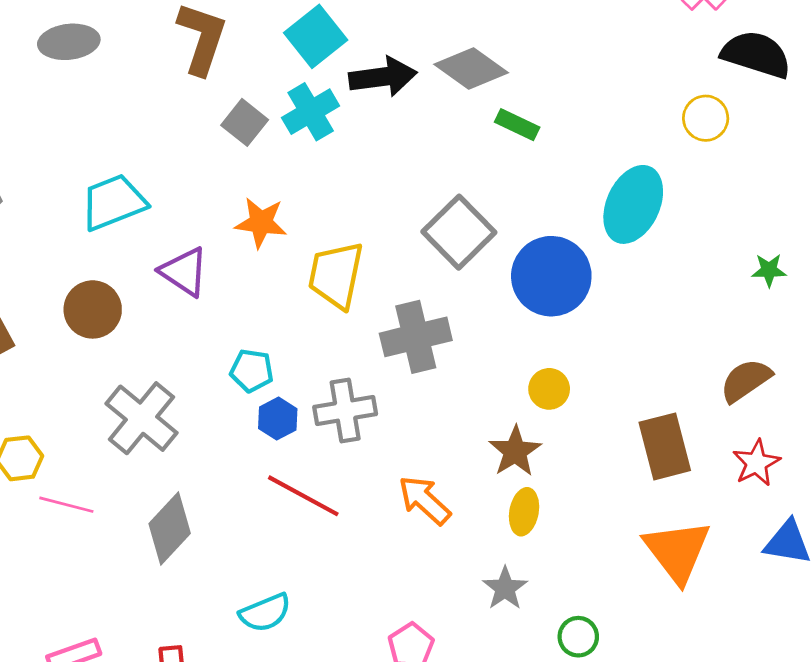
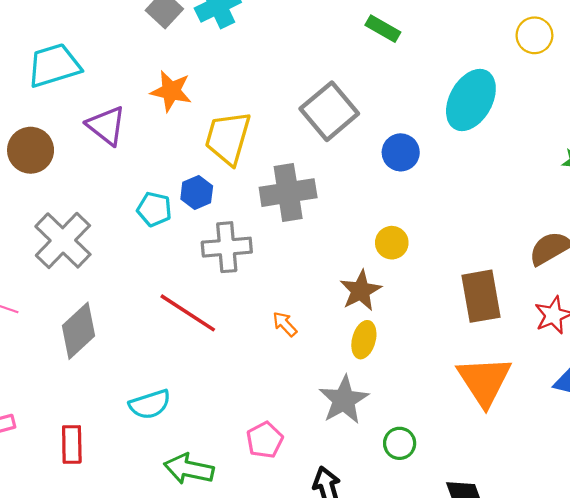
blue circle: (551, 276) -> (401, 152), size x0.6
blue hexagon: (278, 419) -> (197, 193), moved
orange arrow: (424, 500) -> (285, 324), size x0.6
gray star: (505, 588) -> (344, 400), size x1.4

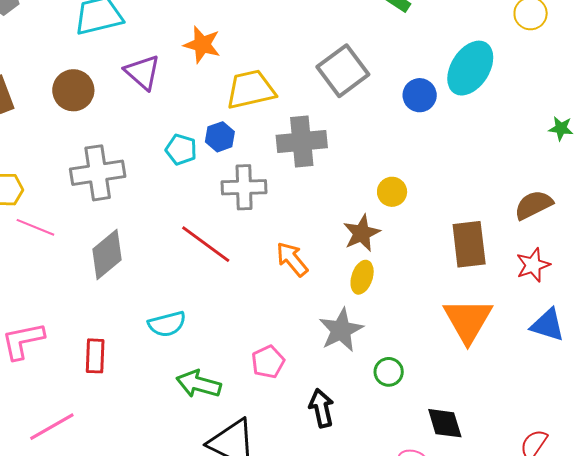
yellow trapezoid: (228, 138) -> (251, 89), turned 58
blue circle: (401, 152) -> (420, 95), moved
gray cross: (63, 240) -> (98, 173), turned 34
orange arrow: (285, 324) -> (292, 259), size x1.5

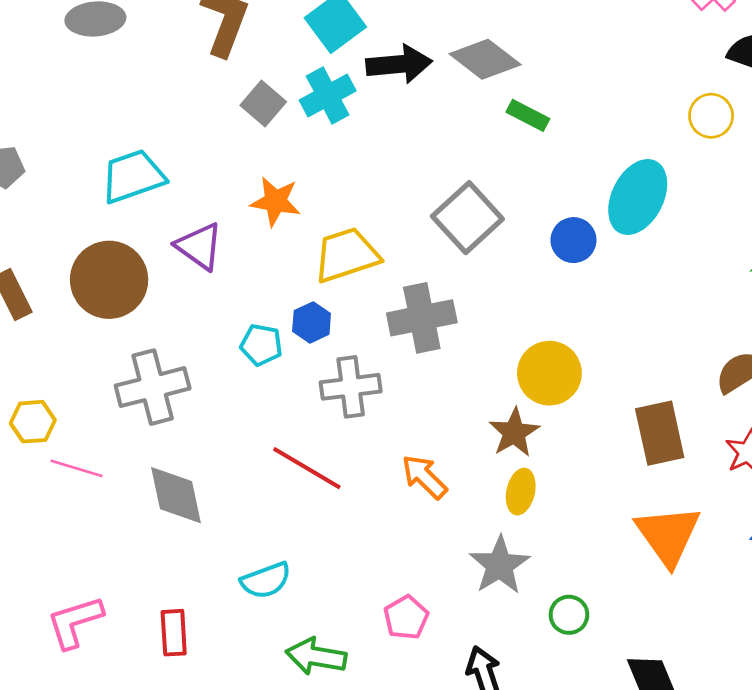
brown circle: (73, 90) -> (109, 280), size x1.4
yellow circle: (392, 192) -> (549, 373), size x1.6
gray diamond: (107, 254) -> (176, 495), turned -57

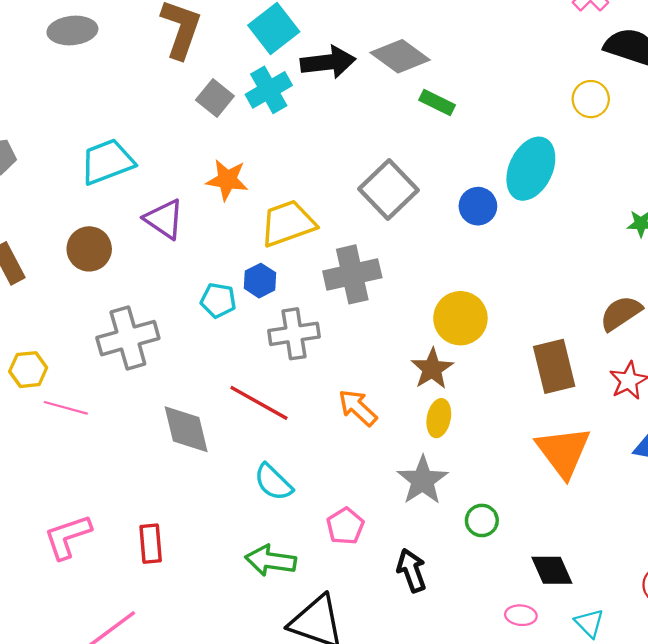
brown circle: (109, 280) -> (89, 249), size x0.7
gray diamond: (176, 495) -> (186, 429), moved
cyan semicircle: (266, 580) -> (273, 482), moved, turned 66

